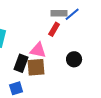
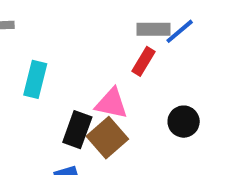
brown square: (36, 67) -> (107, 138), turned -36

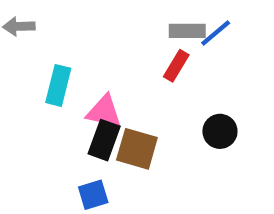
pink triangle: (111, 103) -> (104, 112), moved
brown square: (107, 138) -> (137, 149), turned -33

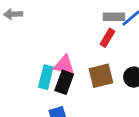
cyan rectangle: (58, 85) -> (46, 77), moved
brown square: (137, 149) -> (101, 76), moved, turned -30

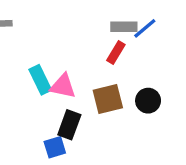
cyan rectangle: (46, 77) -> (40, 80), moved, turned -40
black rectangle: (64, 82) -> (69, 125), moved

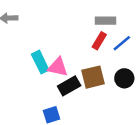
blue line: (145, 28) -> (122, 43), moved
black rectangle: (69, 125) -> (69, 86), moved, turned 40

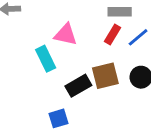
pink triangle: (58, 67) -> (66, 34), moved

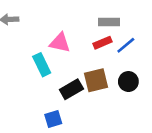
red rectangle: (113, 34) -> (103, 43), turned 36

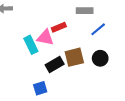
pink triangle: (60, 43) -> (45, 38), moved
red rectangle: (103, 43) -> (59, 27), moved

